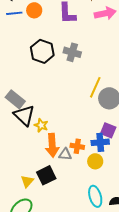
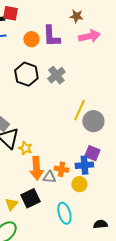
orange circle: (34, 10) -> (31, 39), moved
gray cross: (72, 52) -> (56, 75), turned 36
cyan ellipse: (95, 196) -> (64, 213), moved

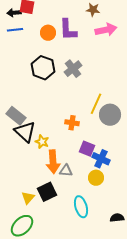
purple square: (92, 153) -> (87, 149), moved
blue cross: (84, 165) -> (101, 159), turned 30
orange cross: (61, 169) -> (72, 123), moved

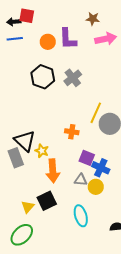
gray rectangle: (16, 116) -> (16, 158), moved, turned 30
gray triangle: (66, 171) -> (81, 180), moved

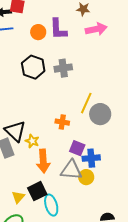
gray cross: (73, 78) -> (63, 68), turned 30
blue cross: (101, 168) -> (91, 158), turned -30
gray triangle: (81, 180) -> (71, 170), size x1.6
cyan ellipse: (81, 216) -> (51, 205), moved

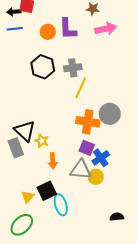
yellow line: (86, 103) -> (81, 88), moved
orange cross: (62, 122) -> (88, 122), moved, size x1.6
blue cross: (91, 158) -> (101, 158), turned -30
orange arrow: (43, 161) -> (53, 161), size x0.7

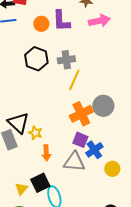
orange cross: (88, 122) -> (81, 114), turned -35
yellow circle: (96, 177) -> (112, 169), moved

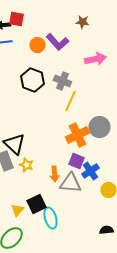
purple L-shape: (61, 21) -> (57, 42), turned -40
pink arrow: (99, 21) -> (95, 59), moved
gray cross: (66, 60) -> (62, 81), turned 30
yellow star: (35, 133) -> (26, 165), moved
orange arrow: (46, 153) -> (54, 174), moved

